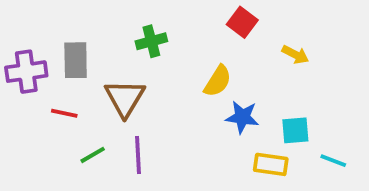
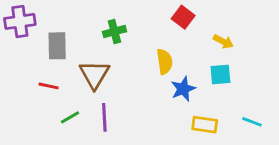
purple cross: (26, 72) -> (20, 21), moved
yellow semicircle: (218, 81) -> (165, 62), turned -40
blue star: (242, 117) -> (183, 89), turned -30
cyan square: (295, 130) -> (220, 74), moved

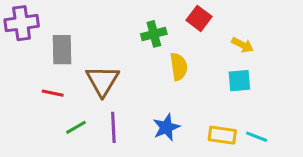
green cross: (114, 32) -> (154, 34), moved
blue star: (183, 89) -> (166, 127), moved
cyan line: (252, 122) -> (257, 137), moved

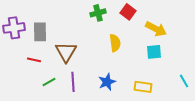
purple cross: (22, 23) -> (14, 28), moved
green cross: (154, 34) -> (98, 13), moved
yellow arrow: (243, 45) -> (156, 29), size x1.5
cyan line: (257, 137) -> (184, 81), moved, turned 40

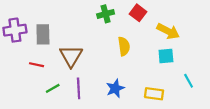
cyan line: (184, 81) -> (189, 81), moved

